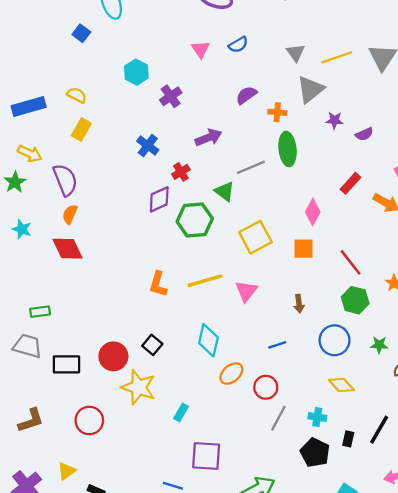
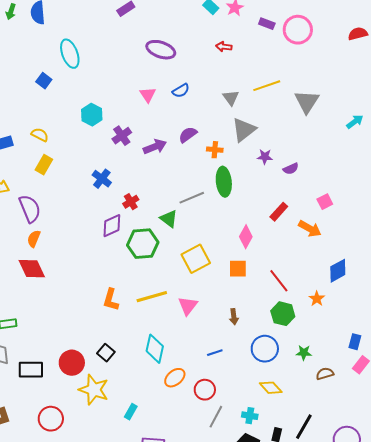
yellow line: (337, 57) -> (267, 86), moved
purple arrow: (208, 138) -> (155, 147), moved

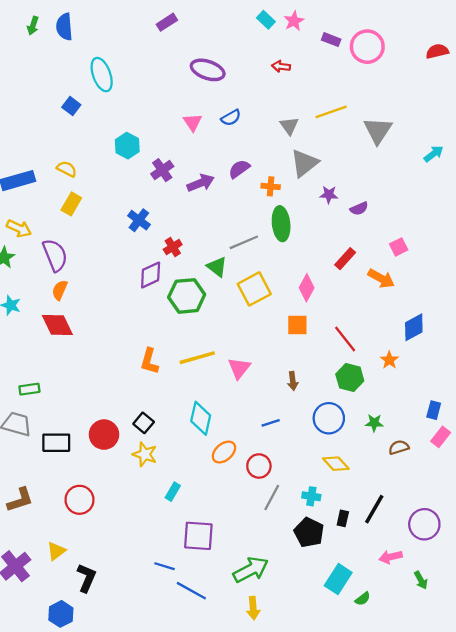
yellow square: (196, 259) -> (254, 289), moved
yellow star: (94, 390) -> (145, 454), moved, size x0.7

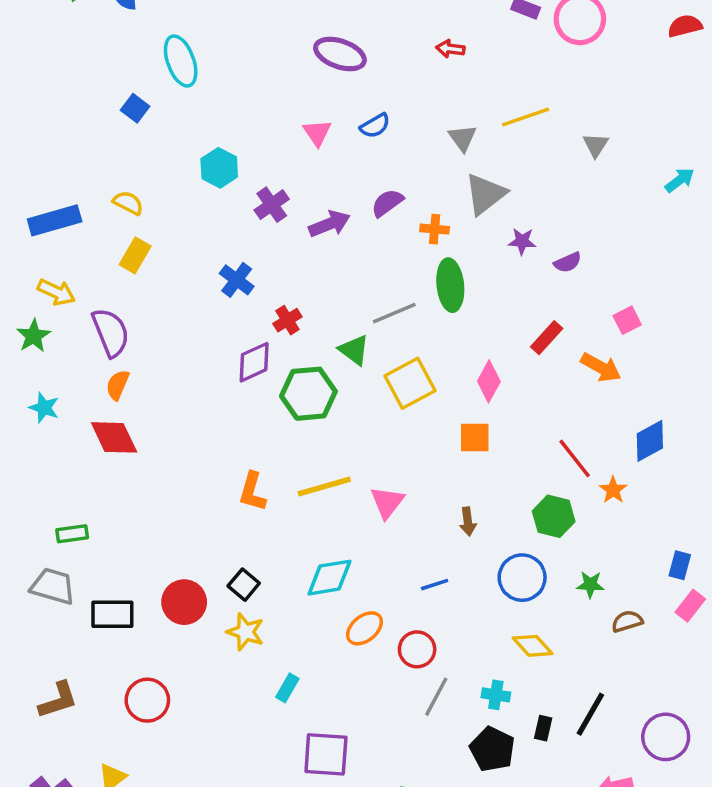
gray triangle: (378, 130) -> (596, 145), size x0.6
red line: (345, 339) -> (575, 458), moved
cyan diamond: (201, 418) -> (329, 578), turned 68

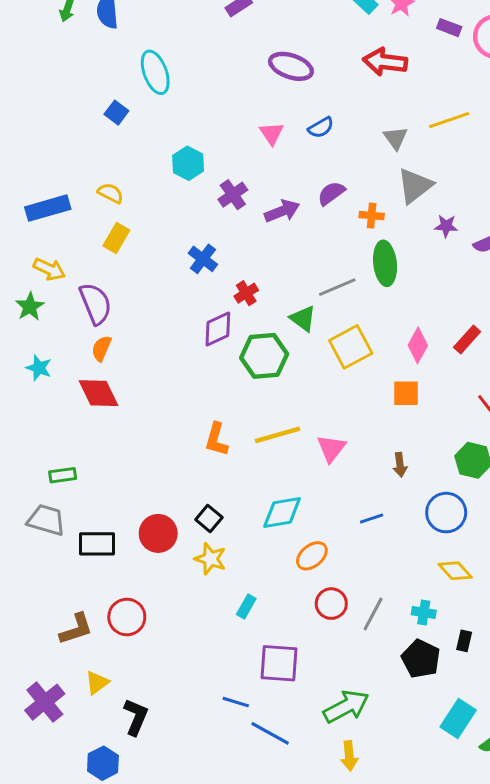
red arrow: (450, 49) -> (385, 62), size x1.8
red rectangle: (547, 338) -> (467, 339), moved
red circle: (417, 649) -> (331, 604), moved
brown L-shape: (58, 700) -> (76, 629), moved

